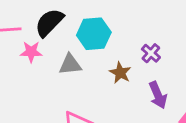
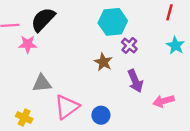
cyan hexagon: (94, 34) -> (113, 22), moved
gray triangle: (70, 64) -> (42, 83), moved

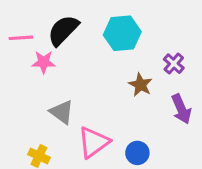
cyan hexagon: (113, 22) -> (122, 33), moved
gray triangle: (42, 83) -> (62, 112), turned 42

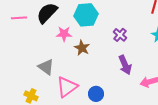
pink star: (44, 62) -> (64, 34), moved
brown star: (140, 85) -> (82, 48), moved

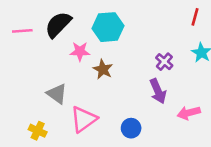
purple cross: (120, 35) -> (164, 62), moved
blue circle: (96, 94) -> (131, 128), moved

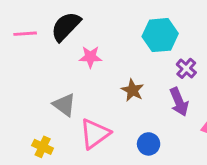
cyan hexagon: (108, 27) -> (160, 35), moved
brown star: (103, 69) -> (133, 90), moved

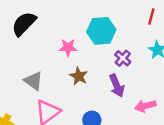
pink star: (90, 57) -> (68, 48), moved
gray triangle: (64, 105) -> (33, 81), moved

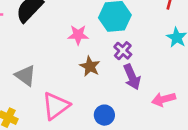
purple cross: (123, 58) -> (123, 51), moved
gray triangle: (33, 81) -> (26, 76), moved

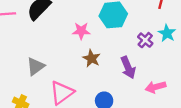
purple cross: (123, 51) -> (145, 40), moved
gray triangle: (26, 76) -> (35, 66), turned 48

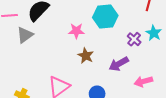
gray triangle: (35, 66) -> (25, 35), moved
purple arrow: (128, 68) -> (119, 64), turned 84

